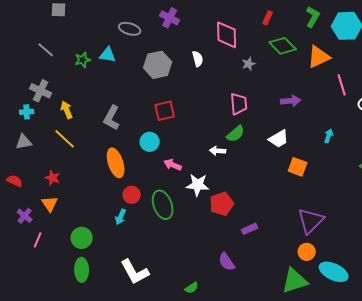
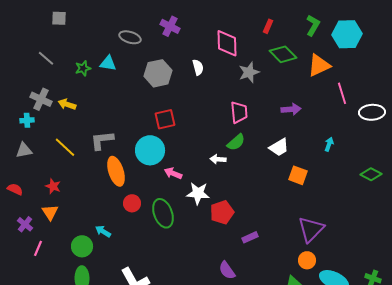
gray star: (249, 64) -> (249, 72), size x1.5
yellow arrow: (67, 110) -> (67, 104), moved, turned -48
gray L-shape: (112, 118) -> (102, 140), moved, turned 55
cyan circle: (150, 142) -> (150, 150), size x1.5
cyan arrow: (121, 217) -> (103, 231), moved, turned 98

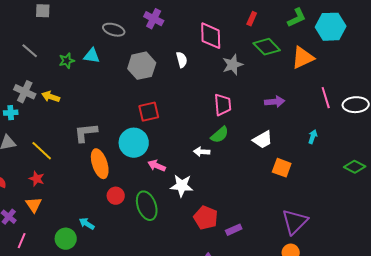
green L-shape: (313, 25) -> (297, 18), turned 35
pink line: (342, 93) -> (326, 98), moved
yellow line: (65, 147) -> (42, 151), moved
red pentagon: (222, 212) -> (206, 218), moved, turned -30

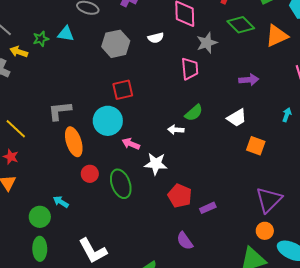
white semicircle: (182, 60) -> (156, 38), turned 91
yellow arrow: (51, 97) -> (19, 52), moved
pink trapezoid: (223, 105) -> (190, 69), moved

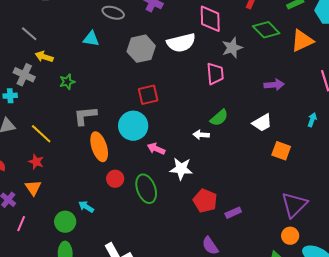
white semicircle: (156, 38) -> (181, 43), size x1.8
green star: (41, 39) -> (67, 82), moved

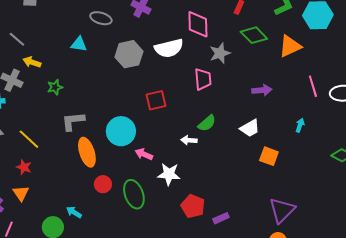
red square: (148, 95) -> (156, 100), moved

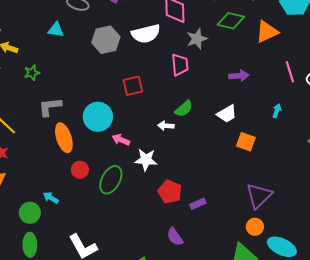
green diamond: (254, 35) -> (231, 21), turned -32
green ellipse: (134, 194) -> (111, 180), turned 48

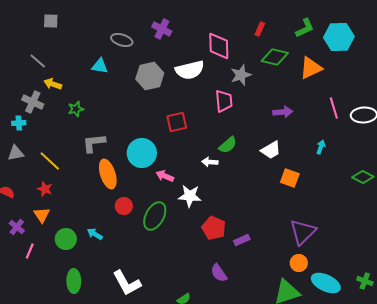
green circle: (30, 213) -> (66, 239), moved

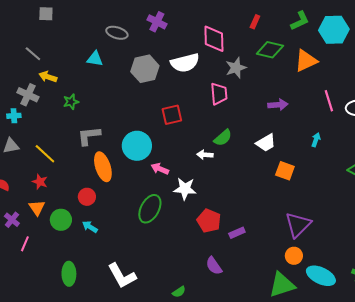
red circle: (124, 206) -> (87, 197), moved
green circle: (66, 239) -> (61, 220), moved

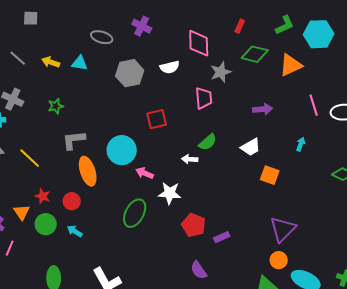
white semicircle: (185, 63) -> (170, 67), size x0.7
yellow arrow: (48, 77) -> (51, 62), moved
red star: (40, 182) -> (43, 196), moved

